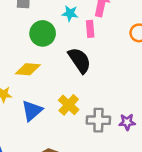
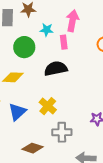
black semicircle: (79, 60) -> (56, 69), turned -65
gray cross: (98, 120) -> (62, 132), moved

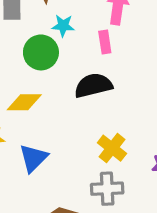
cyan star: (47, 30) -> (63, 26), moved
yellow cross: (48, 106) -> (112, 148), moved

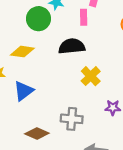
yellow cross: (112, 148) -> (91, 76), moved

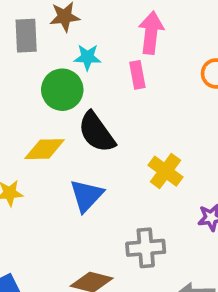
black semicircle: (72, 46) -> (97, 132), moved, turned -110
blue triangle: (24, 91) -> (86, 196), moved

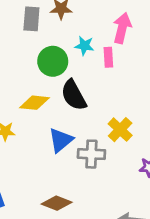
cyan star: (87, 57) -> (84, 46), moved
gray cross: (146, 248) -> (91, 154), moved

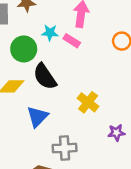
pink rectangle: (108, 57) -> (72, 41), turned -49
gray cross: (91, 154) -> (65, 148), moved

